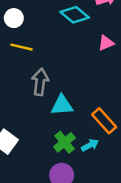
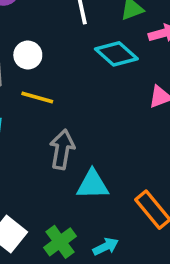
green cross: (65, 142) -> (60, 242), moved
cyan arrow: (90, 145) -> (106, 247), moved

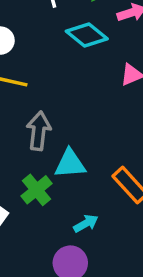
green cross: (60, 242) -> (37, 190), moved

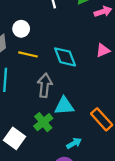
cyan diamond: (87, 35) -> (65, 57), moved, turned 30

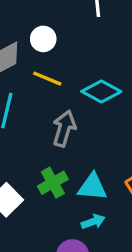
cyan diamond: (65, 57) -> (101, 91), turned -50
cyan triangle: (64, 106) -> (92, 187), moved

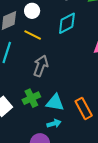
cyan diamond: (101, 91) -> (67, 23), moved, turned -60

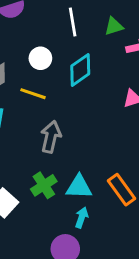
white circle: (32, 11) -> (40, 58), moved
cyan arrow: (54, 124) -> (82, 217), turned -48

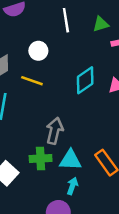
cyan diamond: (80, 70) -> (85, 80), moved
gray arrow: (51, 137) -> (55, 131), moved
green cross: (44, 185) -> (41, 158), turned 30

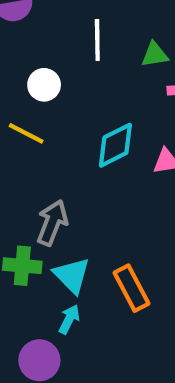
cyan triangle: (70, 160) -> (72, 275), turned 35

